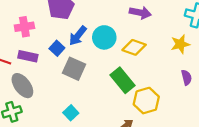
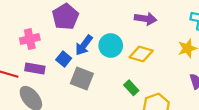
green rectangle: (122, 80) -> (131, 88), size x0.6

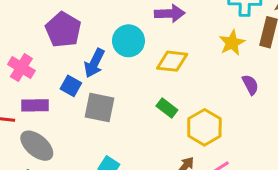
pink cross: (30, 39) -> (21, 68), turned -36
cyan circle: (111, 46) -> (128, 41), moved

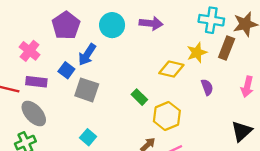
cyan circle: (128, 41) -> (112, 25), moved
yellow diamond: (172, 61) -> (171, 69), moved

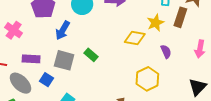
blue square: (66, 70) -> (46, 80), moved
purple rectangle: (36, 82) -> (31, 59), moved
green rectangle: (139, 97) -> (91, 55), moved
yellow hexagon: (167, 116) -> (147, 79), moved

